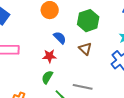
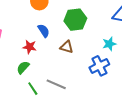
brown triangle: (85, 49) -> (67, 47), turned -40

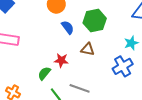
blue semicircle: (44, 31) -> (68, 27), moved
red star: (30, 47) -> (61, 60), moved

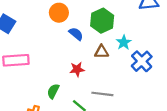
cyan star: (131, 43) -> (124, 42), moved
green semicircle: (44, 73) -> (53, 91), moved

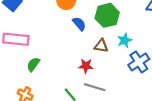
red star: (77, 69) -> (86, 66), moved
green semicircle: (53, 91) -> (33, 64), moved

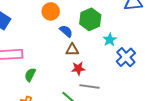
brown triangle: (101, 46) -> (72, 50), moved

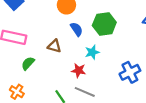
cyan star: (110, 40) -> (92, 52), moved
brown triangle: (72, 50) -> (54, 46), moved

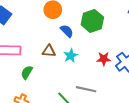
cyan star: (92, 52) -> (71, 56), moved
red star: (78, 70) -> (104, 59), moved

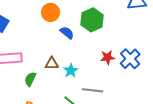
brown triangle: (49, 51) -> (52, 63), moved
cyan star: (71, 56) -> (71, 71), moved

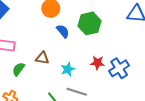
cyan star: (71, 71) -> (68, 69), moved

